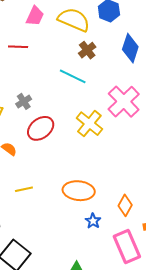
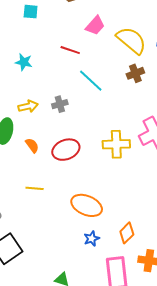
cyan line: (73, 76) -> (91, 81), moved
yellow cross: (89, 124) -> (116, 144), turned 32
red ellipse: (41, 128) -> (66, 150), moved

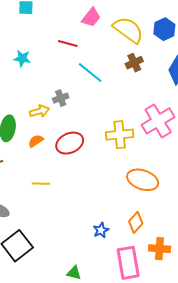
yellow arrow: (28, 106) -> (39, 111), moved
orange semicircle: (32, 145) -> (36, 141), turned -84
orange ellipse: (87, 205) -> (143, 180), moved

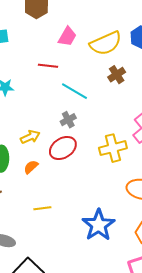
yellow semicircle: (128, 30) -> (106, 43), turned 128
gray cross: (61, 98) -> (68, 120), moved
red ellipse: (70, 143) -> (63, 148), moved
blue star: (101, 230) -> (99, 225), moved, size x2.0

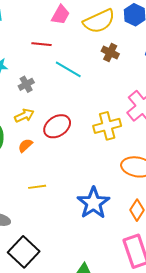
brown cross: (117, 75) -> (110, 52), turned -30
gray cross: (68, 120) -> (26, 84), moved

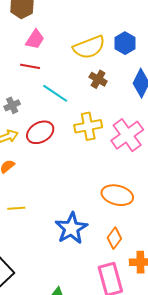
pink trapezoid: (61, 15) -> (35, 39), moved
red ellipse: (57, 126) -> (40, 132), moved
yellow cross: (107, 126) -> (88, 126), moved

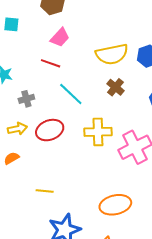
orange ellipse: (117, 195) -> (115, 205), turned -36
yellow line: (16, 208) -> (45, 191), moved

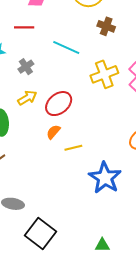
red line: (51, 63) -> (24, 27), moved
red ellipse: (50, 130) -> (59, 104), moved
orange semicircle: (12, 158) -> (53, 132), moved

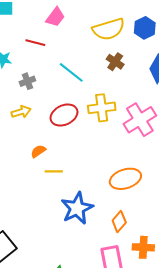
red ellipse: (59, 104) -> (64, 115), moved

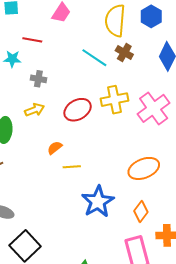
yellow semicircle: (109, 29) -> (115, 21), turned 116
red line: (35, 43) -> (32, 40), moved
cyan line: (71, 72) -> (94, 58), moved
gray cross: (27, 81) -> (38, 79), turned 35

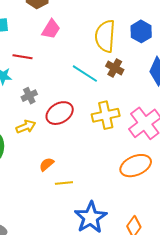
gray cross: (38, 79) -> (29, 96), turned -35
red ellipse: (78, 110) -> (60, 113), moved
orange ellipse: (144, 168) -> (136, 166), moved

